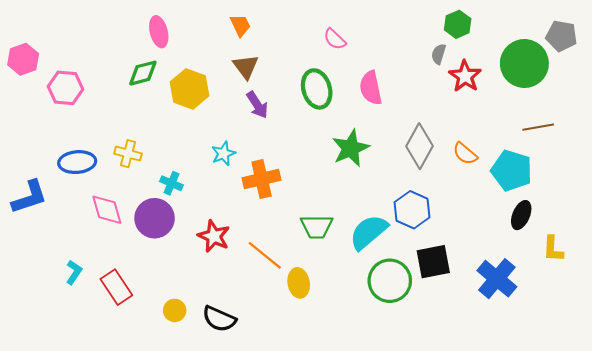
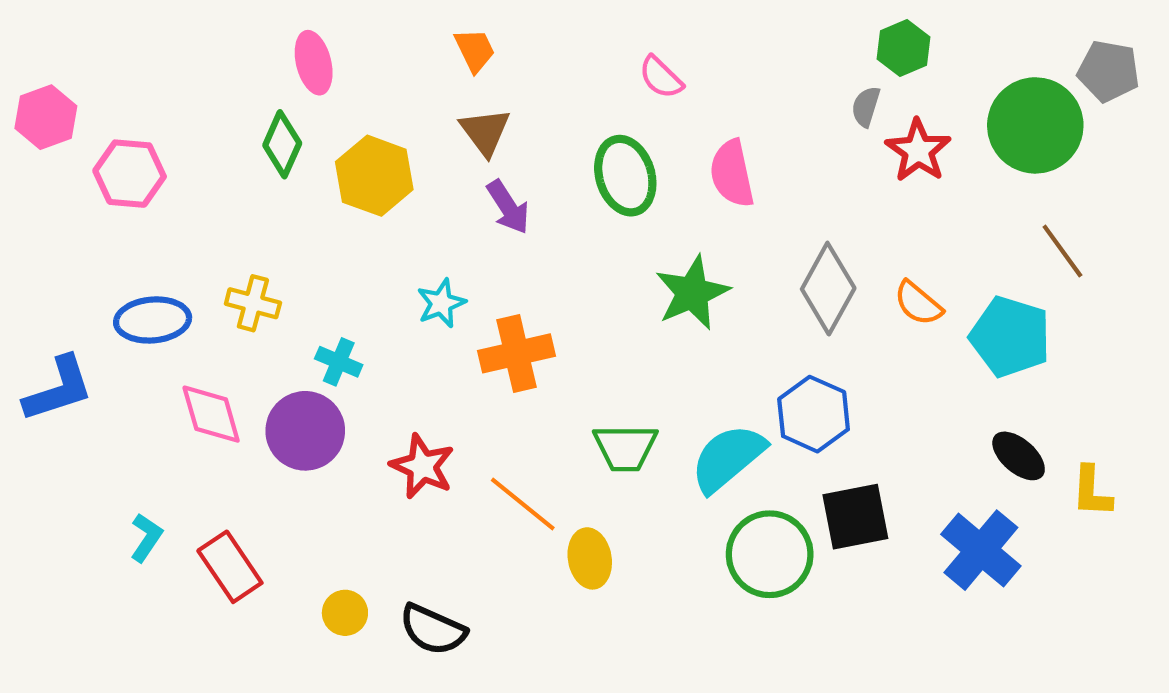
green diamond: (143, 73) -> (282, 144), turned -52
brown line: (538, 127) -> (1062, 251), turned 64
black ellipse: (521, 215) -> (1019, 456), moved, turned -72

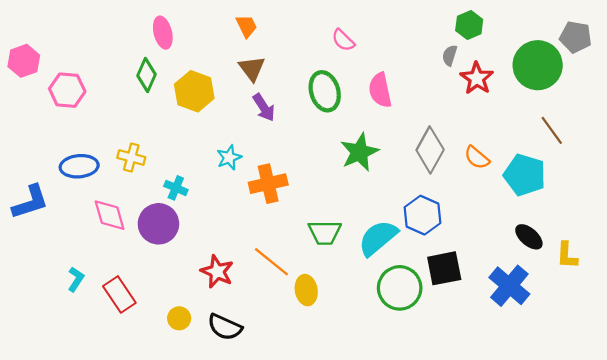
red star: (422, 466) -> (217, 272), moved

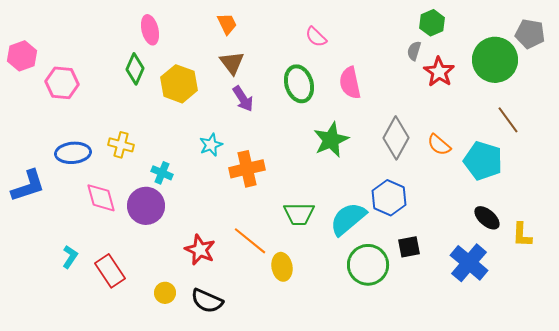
black square: (444, 268) -> (409, 247), size x0.7

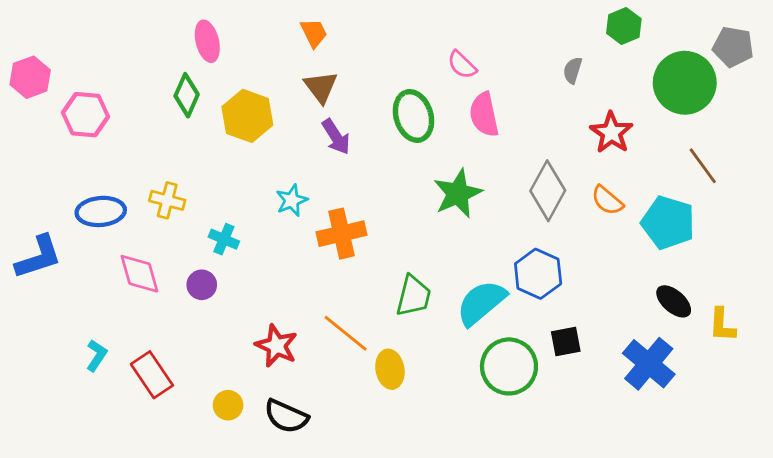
green hexagon: (432, 23) -> (624, 26), moved
pink semicircle: (316, 37) -> (462, 65), moved
red star: (439, 72) -> (611, 133), moved
purple circle: (146, 206) -> (202, 285), size x0.6
green trapezoid: (299, 214) -> (413, 296), turned -76

